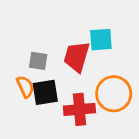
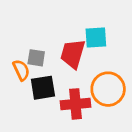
orange semicircle: (25, 87) -> (21, 70), moved

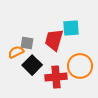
orange semicircle: (21, 70) -> (16, 52), turned -91
black square: (43, 88) -> (32, 65), turned -36

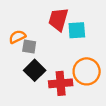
red trapezoid: (54, 40) -> (58, 19), moved
orange semicircle: (16, 52) -> (17, 37), moved

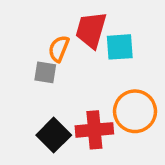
orange semicircle: (17, 37) -> (59, 49), moved, turned -42
black square: (35, 70) -> (54, 135), moved

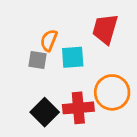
red trapezoid: (91, 30) -> (105, 29), moved
cyan square: (120, 47) -> (73, 57), moved

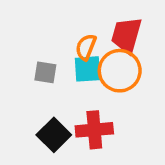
orange semicircle: (49, 40) -> (86, 47), moved
orange circle: (112, 92) -> (120, 71), moved

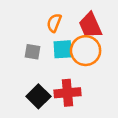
red trapezoid: (126, 35) -> (90, 25), turned -40
orange semicircle: (86, 47) -> (54, 23), moved

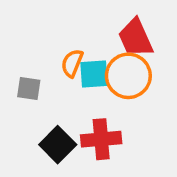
orange semicircle: (54, 23) -> (72, 63), moved
gray square: (32, 52) -> (29, 88), moved

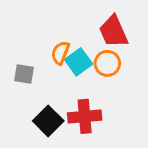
cyan square: (94, 74) -> (79, 62), turned -32
orange circle: (128, 76) -> (107, 63), size x0.7

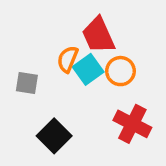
red trapezoid: (113, 32) -> (98, 35), moved
red cross: (85, 116) -> (132, 124), moved, turned 32

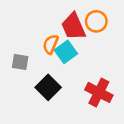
orange circle: (120, 71) -> (96, 21), moved
black square: (54, 136) -> (48, 87), moved

